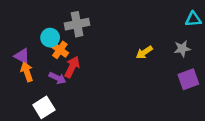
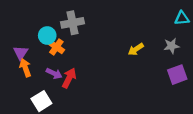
purple triangle: (22, 56) -> (21, 53), turned 35
red arrow: (72, 67) -> (69, 78), moved

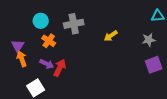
gray cross: (73, 23) -> (74, 24), moved
cyan circle: (47, 35) -> (41, 21), moved
yellow arrow: (136, 49) -> (111, 36), moved

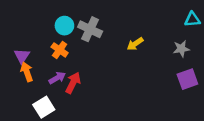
cyan circle: (41, 21) -> (64, 26), moved
gray cross: (74, 24) -> (90, 29), turned 36
purple arrow: (47, 64) -> (57, 78), turned -56

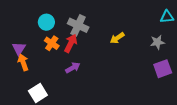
cyan circle: (64, 26) -> (46, 22), moved
purple arrow: (57, 78) -> (73, 68), moved
red arrow: (73, 83) -> (71, 43), moved

